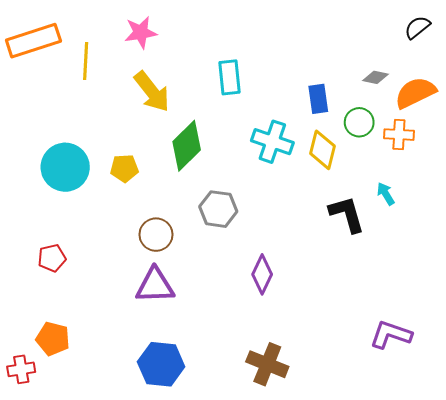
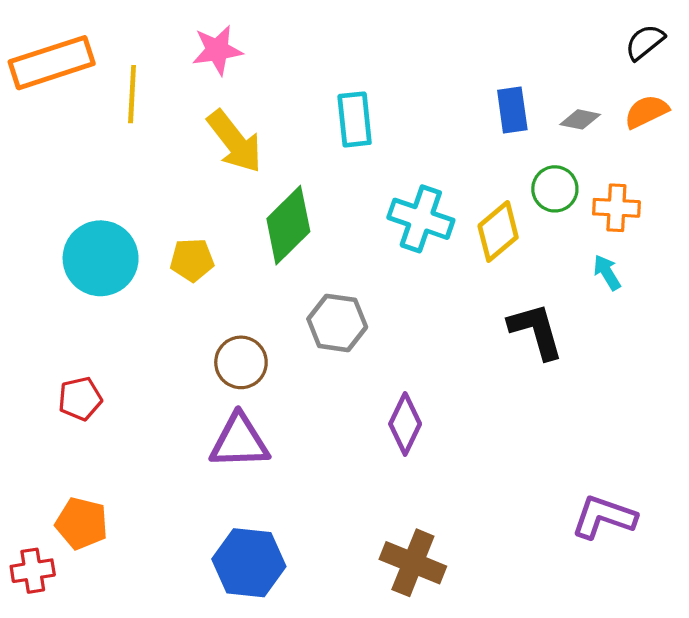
orange semicircle: (415, 93) -> (646, 112), moved, size x0.7
blue rectangle: (318, 99) -> (512, 110), moved
yellow diamond: (322, 150) -> (498, 231), turned 36
cyan arrow: (386, 194) -> (607, 272), moved

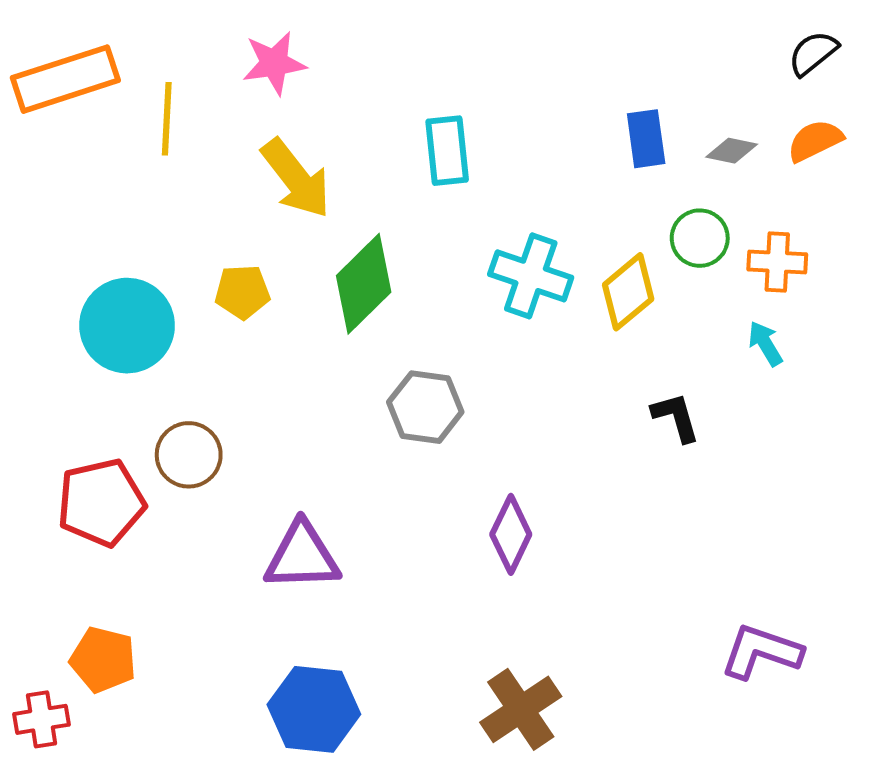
yellow pentagon: (192, 260) -> (242, 292), moved
black L-shape: (536, 331) -> (676, 417), size x0.7
brown circle: (241, 362) -> (189, 455), moved
red pentagon: (80, 399) -> (101, 503), size x1.6
brown cross: (413, 563) -> (521, 709), turned 34

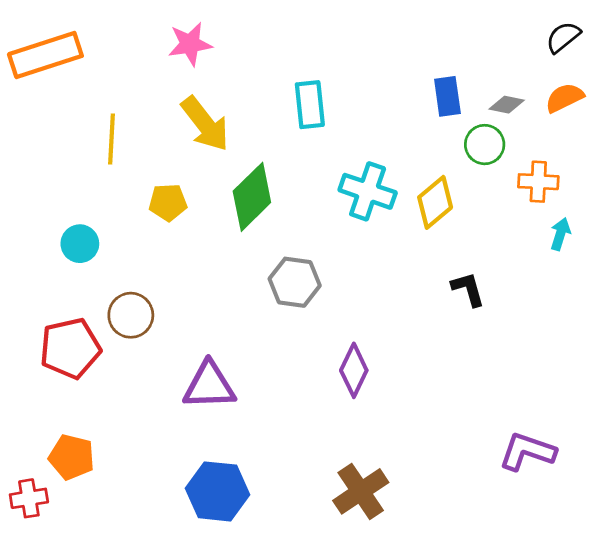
yellow line: (167, 119) -> (112, 139), moved
green circle: (700, 238) -> (485, 145), moved
cyan circle: (127, 326) -> (80, 244), moved, size x0.6
cyan arrow: (765, 343) -> (560, 234), moved, turned 48

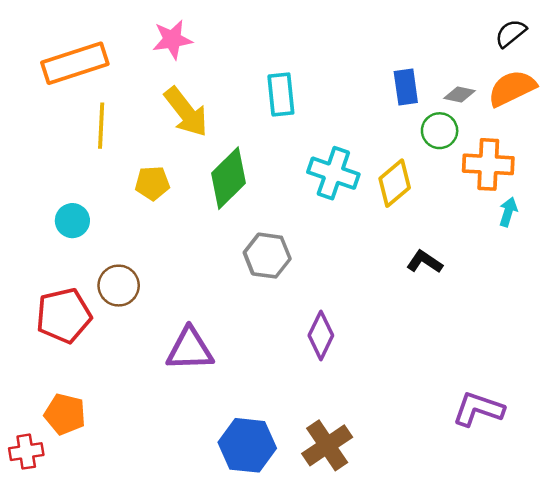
orange rectangle: (45, 55) -> (75, 63), moved
orange semicircle: (564, 98) -> (512, 88), size x1.4
orange cross: (538, 182) -> (488, 164), size x1.4
black L-shape: (468, 289) -> (425, 262), turned -40
blue hexagon: (218, 491) -> (247, 445), moved

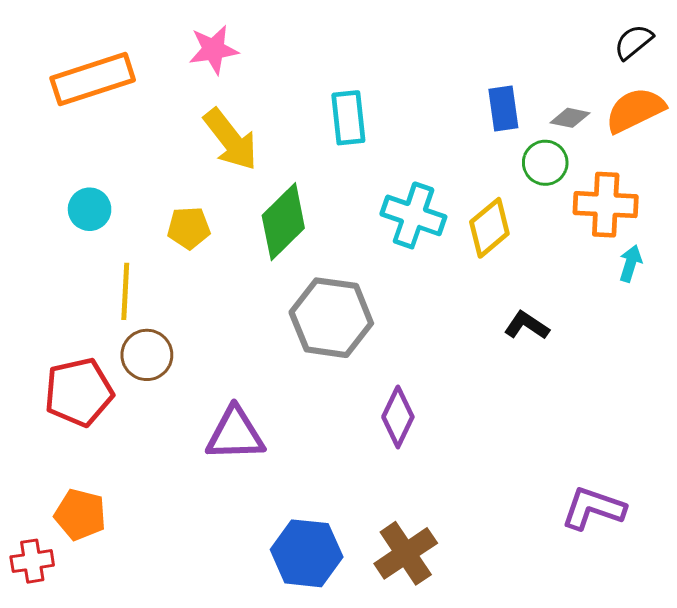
yellow line: (101, 126) -> (125, 291), moved
cyan circle: (72, 221) -> (90, 209), moved
gray hexagon: (267, 256) -> (331, 318), size x1.4

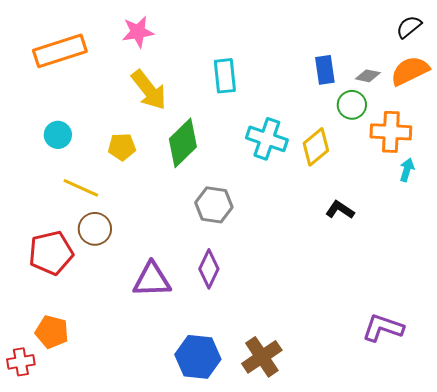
yellow line: (125, 291) -> (81, 188), turned -69
gray hexagon: (331, 318) -> (214, 205), size x0.7
purple diamond: (398, 417) -> (209, 269), moved

